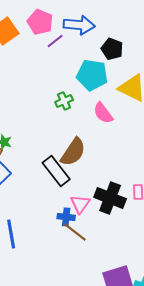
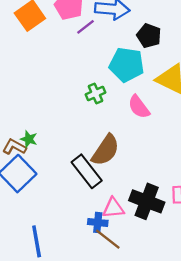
pink triangle: (80, 204) -> (113, 208), turned 50

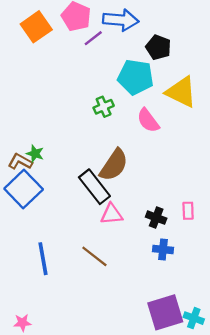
black cross: (147, 201) -> (156, 218), size x0.6
pink triangle: (113, 208) -> (112, 214), moved
blue cross: (98, 222) -> (163, 250), moved
brown line: (108, 239) -> (94, 256), moved

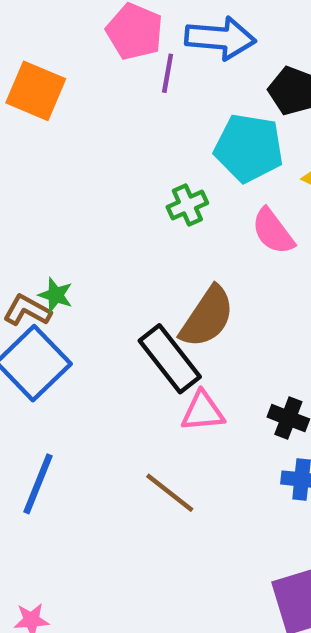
orange square: (36, 27) -> (36, 91), moved, turned -32
purple line: (93, 38) -> (168, 73), turned -42
blue line: (43, 259) -> (38, 484), moved, turned 32

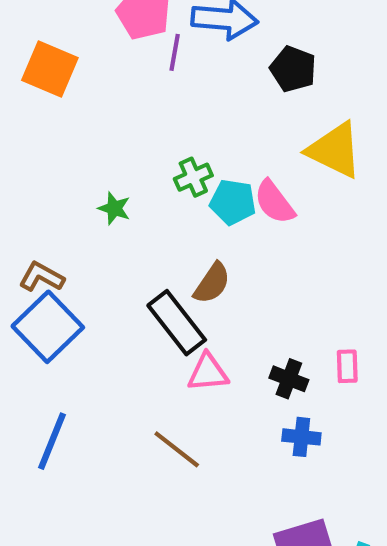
cyan pentagon: (249, 148) -> (233, 202), moved, size x0.7
green star: (56, 295) -> (114, 208), moved
brown semicircle: (207, 317) -> (212, 283), size x0.7

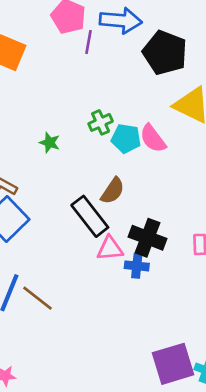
black pentagon: (293, 69) -> (165, 53), size x1.5
black cross: (289, 379) -> (147, 238), moved, size x1.5
blue cross: (301, 437) -> (137, 266), moved
brown line: (177, 449) -> (38, 298), moved

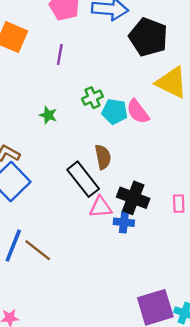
purple line: (88, 42) -> (60, 55), moved
brown semicircle: (113, 191) -> (103, 157), turned -45

